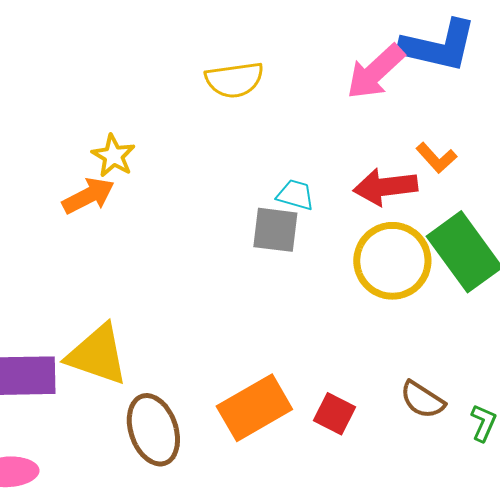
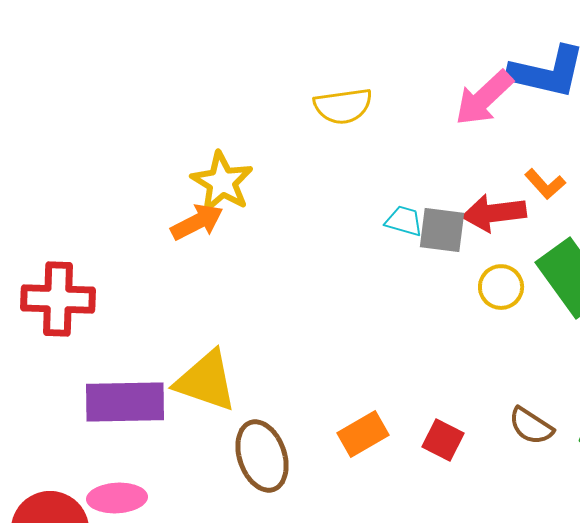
yellow star: (113, 156) -> (222, 182), size x1.4
gray square: (275, 230) -> (442, 230), moved
yellow circle: (392, 261) -> (501, 287), size x0.6
orange rectangle: (254, 408) -> (363, 434), size x0.7

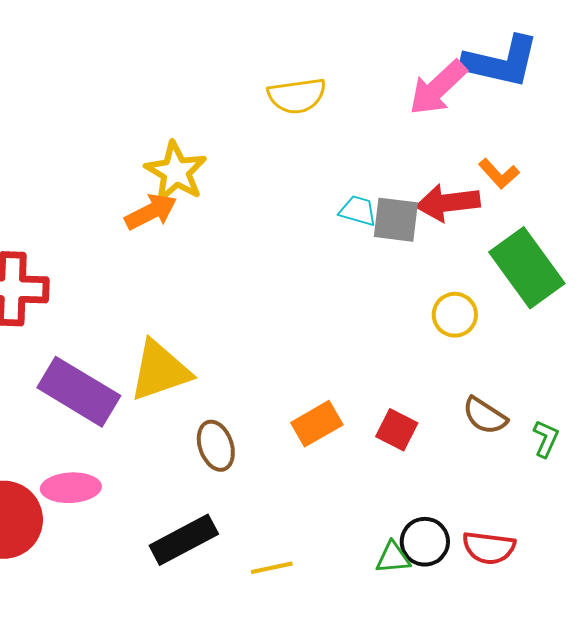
yellow circle: (501, 287) -> (455, 315), moved
yellow triangle: (206, 381) -> (160, 371), turned -38
purple rectangle: (125, 402) -> (79, 392), turned 32
brown ellipse: (262, 456) -> (216, 446), size x0.7

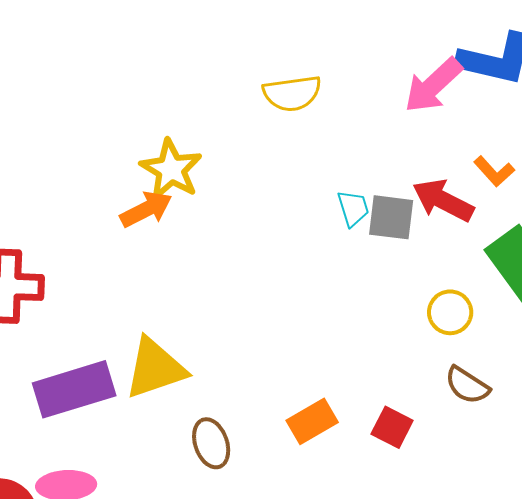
red arrow: (448, 203) -> (443, 200), turned 34
cyan trapezoid: (358, 211) -> (353, 208), turned 57
purple rectangle: (79, 392) -> (74, 389), turned -48
brown semicircle: (485, 416) -> (467, 385), moved

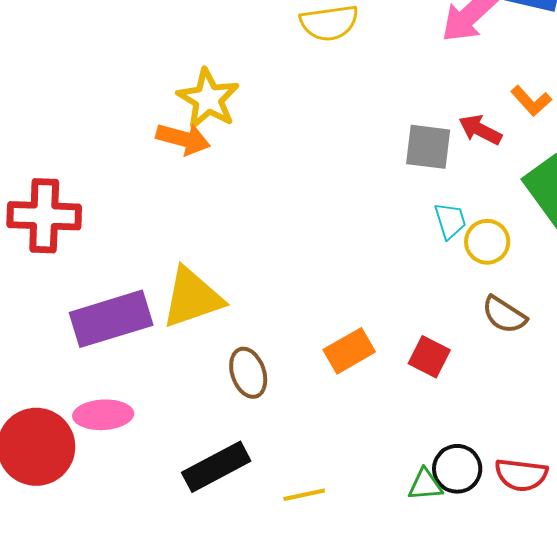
red arrow: (443, 200) -> (480, 130), size x0.7
cyan trapezoid: (353, 208) -> (450, 221), moved
orange arrow: (146, 209) -> (183, 139), turned 42

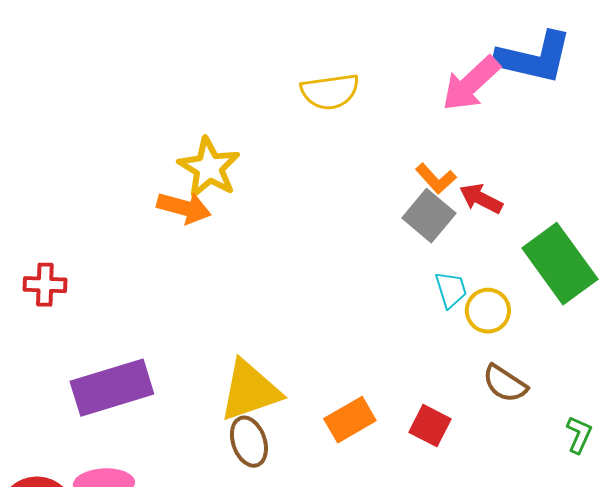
orange L-shape: (531, 101) -> (436, 179), moved
gray square: (428, 147) -> (429, 216), turned 33
red cross: (44, 216) -> (45, 285), size x0.6
yellow triangle: (192, 298) -> (250, 391), moved

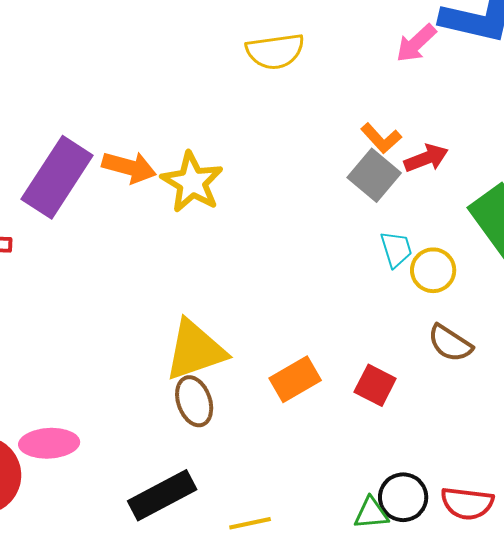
pink arrow: (471, 84) -> (416, 43), size x0.7
yellow star: (209, 168) -> (192, 182), moved
red arrow: (481, 199) -> (426, 158), turned 132
purple rectangle: (112, 388) -> (57, 177), moved, turned -40

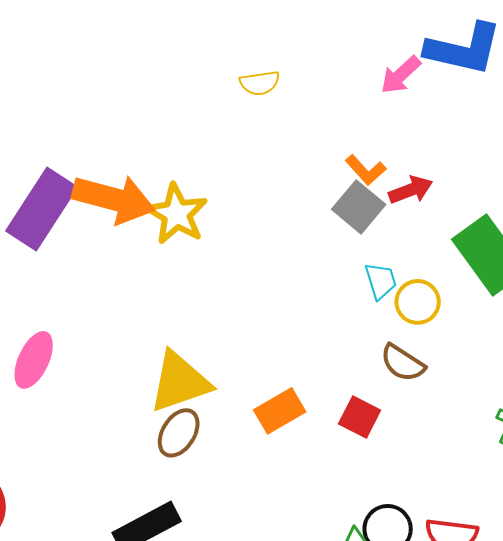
yellow semicircle: (275, 51) -> (260, 83), size x0.7
orange arrow: (129, 167) -> (114, 199), size x1.5
brown semicircle: (450, 343) -> (403, 363), moved
brown ellipse: (194, 401) -> (179, 433), turned 51
pink ellipse: (49, 443) -> (34, 360), moved, turned -62

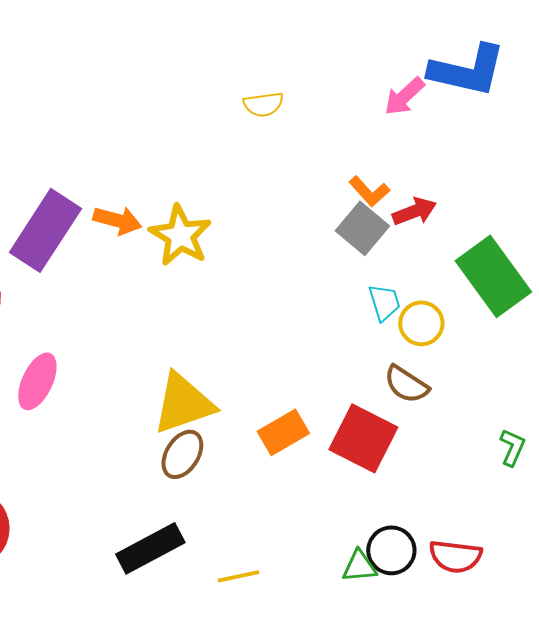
orange arrow: (114, 199) -> (117, 220), size x0.6
red square: (360, 417) -> (363, 438), size x1.6

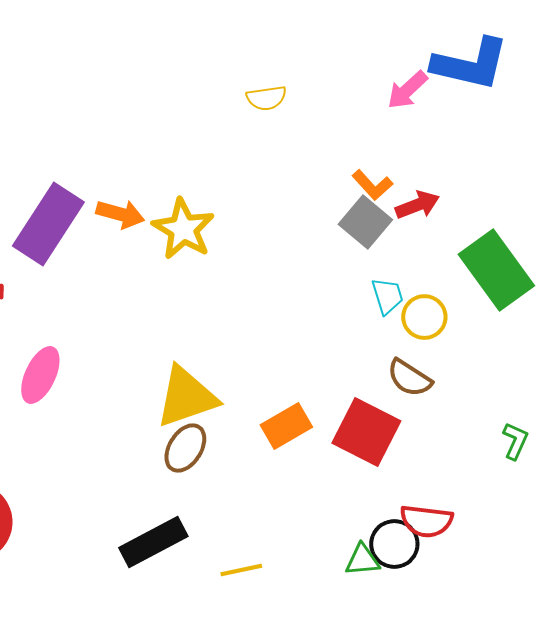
red semicircle: (455, 556) -> (426, 521), moved

